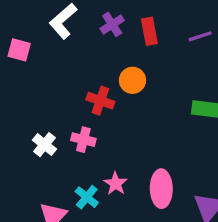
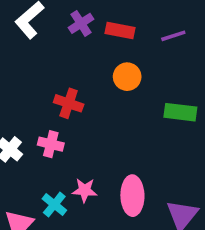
red rectangle: (149, 31) -> (120, 30), turned -68
orange circle: (132, 80) -> (127, 77), moved
pink star: (116, 184) -> (85, 190), turned -30

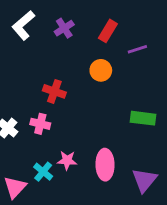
red rectangle: (120, 30) -> (108, 31), moved, turned -70
purple line: (173, 36) -> (137, 49), moved
green rectangle: (180, 112) -> (143, 118), moved

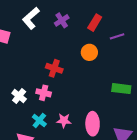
cyan cross: (43, 172) -> (39, 121), moved

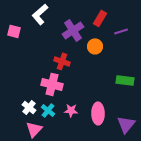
purple cross: (62, 20) -> (73, 30), moved, size x1.5
pink cross: (44, 93) -> (52, 84), size x1.5
white cross: (19, 96) -> (29, 107), moved

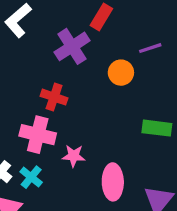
red rectangle: (100, 18) -> (101, 17), moved
orange circle: (95, 46) -> (121, 73), moved
pink star: (71, 110) -> (74, 156), moved

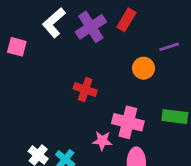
purple cross: (72, 46) -> (91, 27), moved
pink cross: (38, 135) -> (128, 122), moved

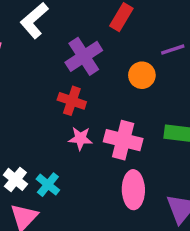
purple cross: (91, 27) -> (84, 56), moved
pink star: (102, 141) -> (80, 138), moved

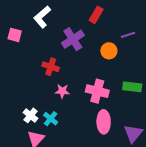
red cross: (72, 101) -> (51, 67), moved
pink star: (80, 138) -> (62, 91), moved

